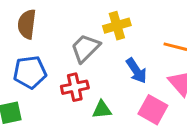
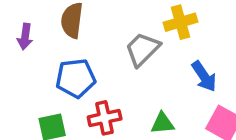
red cross: (75, 87) -> (105, 118), moved

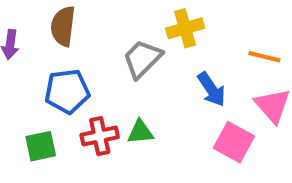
green triangle: (162, 123) -> (140, 132), moved

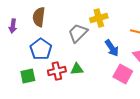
blue pentagon: (67, 91) -> (41, 49), turned -30

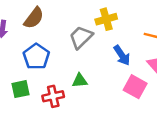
brown semicircle: (39, 17) -> (34, 18), turned -150
red cross: (57, 71) -> (53, 96), moved

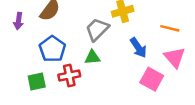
green triangle: (80, 81) -> (92, 57), moved
red cross: (53, 96) -> (69, 76), moved

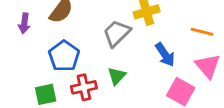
green triangle: (92, 57) -> (117, 76), moved, turned -42

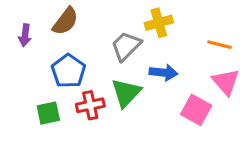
blue arrow: (165, 55) -> (163, 73), moved, turned -50
green triangle: (117, 76) -> (126, 93), size x1.5

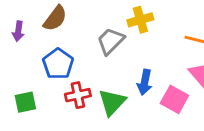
blue arrow: (163, 73) -> (145, 82), moved, turned 95
green triangle: (126, 93) -> (112, 102), moved
green square: (48, 113) -> (25, 102), moved

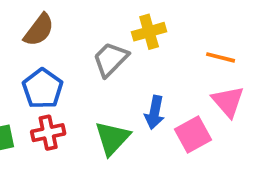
red cross: (78, 95) -> (48, 133), moved
pink square: (174, 99) -> (193, 134), turned 32

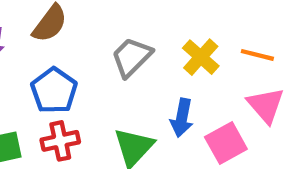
yellow cross: (149, 32) -> (201, 57), moved, turned -32

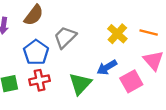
gray trapezoid: (132, 57) -> (65, 37), moved
blue arrow: (182, 118) -> (107, 67), turned 48

